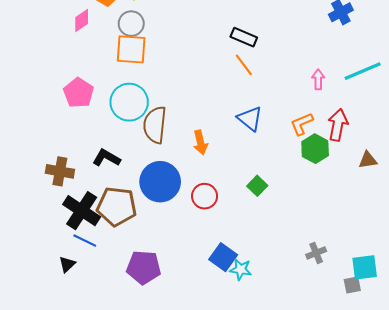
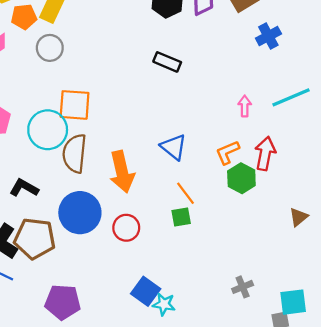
orange square: (131, 49) -> (75, 105), moved
orange line: (244, 65) -> (185, 193), moved
orange arrow: (200, 142) -> (122, 172), size x1.6
brown triangle: (368, 160) -> (299, 217), moved, turned -30
green square: (257, 186) -> (181, 217), turned 36

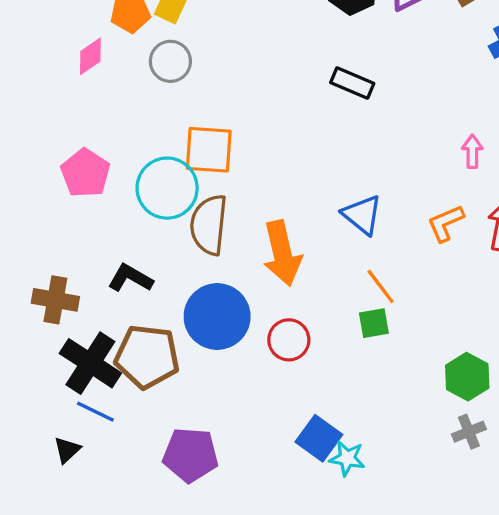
green hexagon: (241, 178) -> (467, 377), moved

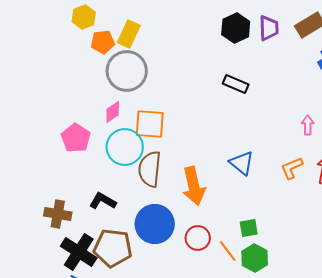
pink diamond: (90, 56) -> (113, 112), moved
gray circle: (170, 61) -> (127, 71), size x1.6
orange line: (381, 286) -> (228, 251), moved
green hexagon: (467, 377) -> (255, 258), moved

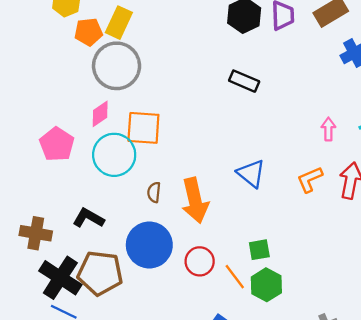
brown semicircle: (150, 169) -> (154, 192), moved, size x0.5

